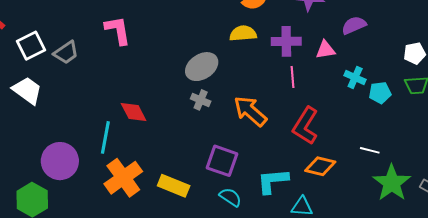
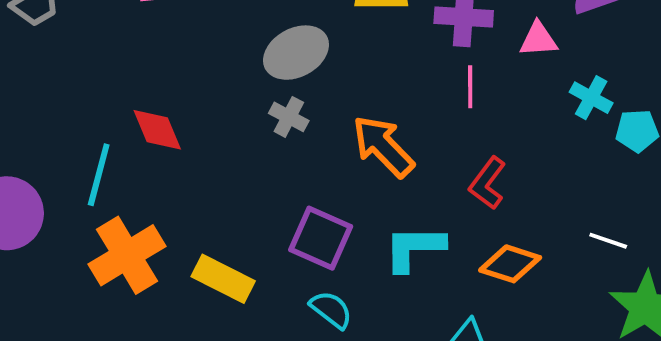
red L-shape: (305, 126) -> (488, 183), size x0.7
cyan L-shape: (273, 181) -> (414, 248), moved

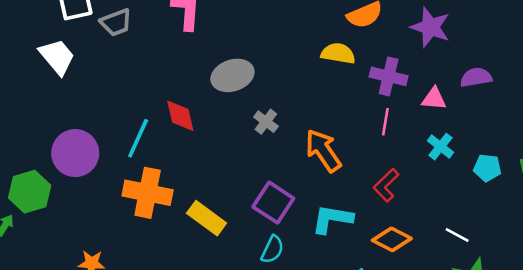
gray ellipse: (296, 53) -> (232, 75), moved
cyan cross: (591, 98) -> (440, 147), moved
orange cross: (127, 255) -> (148, 193), turned 33
cyan semicircle: (331, 310) -> (272, 249), turned 68

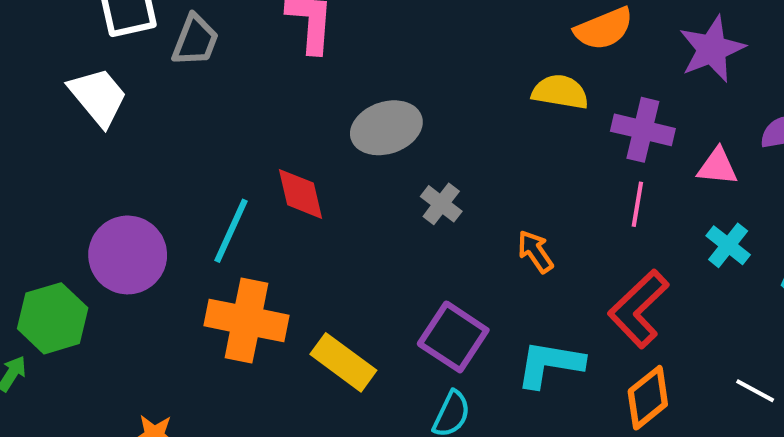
gray trapezoid: (116, 22) -> (195, 40), turned -48
purple star: (430, 27) -> (712, 49), turned 30
orange arrow: (323, 151) -> (535, 252), size x0.6
red L-shape: (386, 185) -> (638, 309), size x1.4
orange diamond: (392, 239) -> (648, 398), turned -66

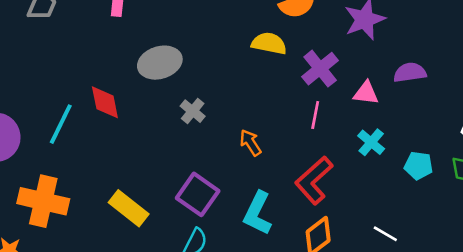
purple cross: (643, 130) -> (320, 69), turned 36
orange cross: (247, 321) -> (43, 201), moved
cyan L-shape: (550, 364) -> (258, 213), turned -75

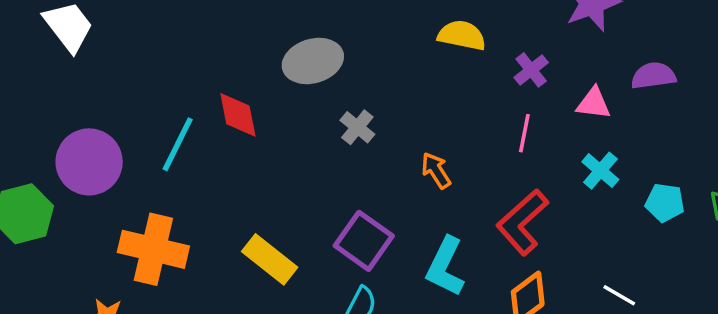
purple cross: (320, 69) -> (531, 70), size x0.7

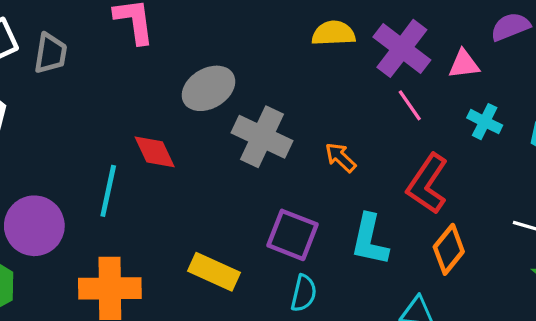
purple cross: (531, 70) -> (402, 48), size x1.8
gray cross: (357, 127) -> (262, 137), size x1.8
pink line: (524, 133) -> (410, 105), turned -32

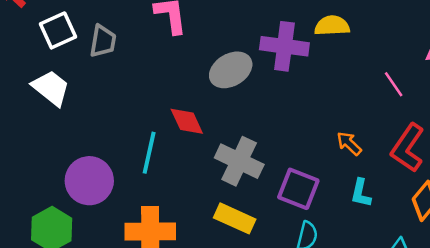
purple cross: (402, 48) -> (284, 46), moved, turned -30
gray cross: (262, 137) -> (239, 161), moved
orange arrow: (340, 157) -> (349, 143), moved
cyan L-shape: (370, 240) -> (361, 193), size x0.7

